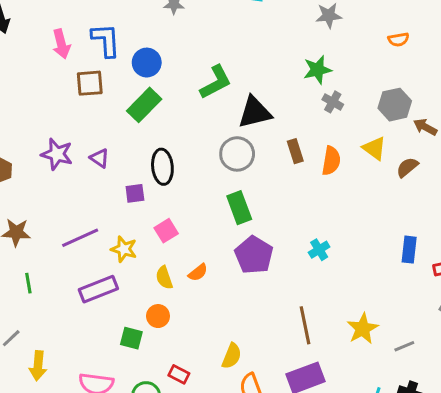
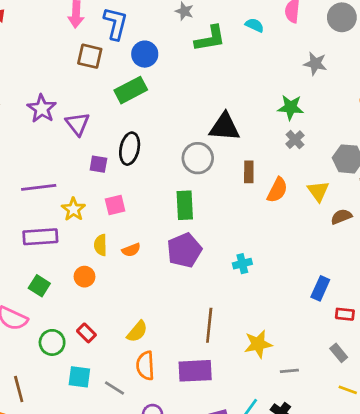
green L-shape: (216, 82) -> (210, 39), moved
purple triangle: (100, 158) -> (78, 124), size x1.4
green square: (131, 338) -> (39, 286), moved

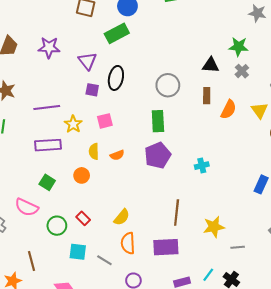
purple star: (42, 109) -> (49, 47), turned -30
purple triangle: (78, 124) -> (87, 61), moved
black triangle: (225, 127) -> (211, 65), moved, size x0.7

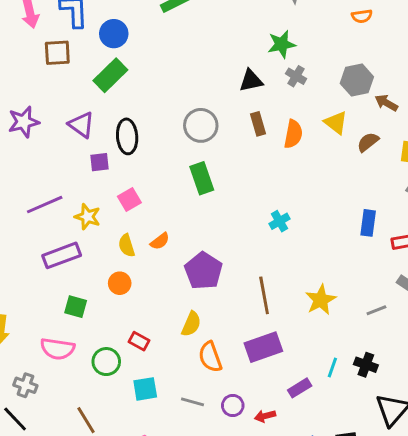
purple pentagon: (158, 155) -> (203, 271), moved
gray line: (238, 247) -> (376, 310), moved
gray line: (104, 260) -> (193, 402), moved

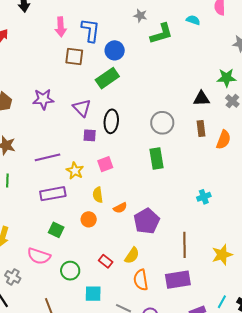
orange semicircle: (160, 241) -> (120, 208), moved
red rectangle: (139, 341) -> (106, 261), moved

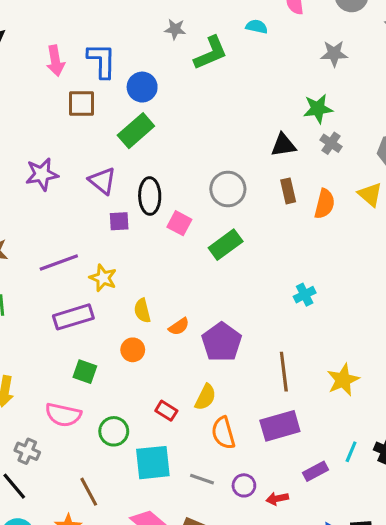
green rectangle: (157, 159) -> (226, 245), turned 70
pink square: (105, 164) -> (179, 223), moved, turned -35
cyan square: (93, 294) -> (153, 463), size x1.4

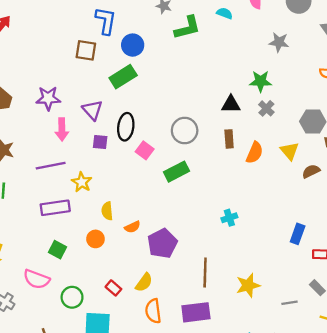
pink arrow: (55, 61) -> (62, 129), moved

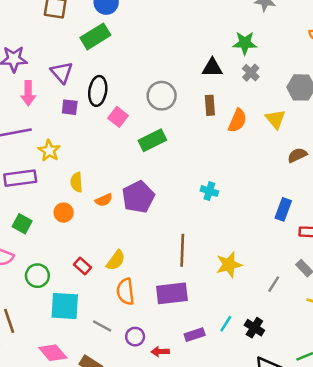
brown semicircle: (311, 171) -> (297, 155), moved
cyan cross: (229, 218) -> (209, 191), turned 35
purple pentagon: (162, 243) -> (138, 197), moved
gray line: (289, 303) -> (274, 284), turned -49

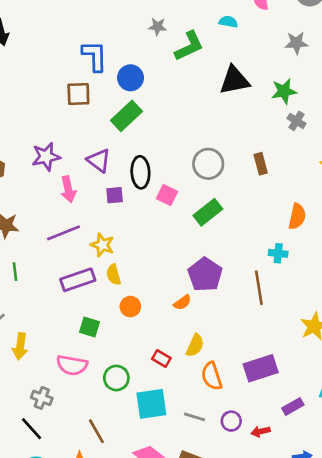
black triangle: (212, 68) -> (234, 80), moved, size x1.4
orange semicircle: (237, 121) -> (297, 216), moved
yellow semicircle: (77, 182) -> (114, 275), moved
orange semicircle: (104, 200) -> (182, 302), moved
brown line: (182, 250) -> (259, 288), moved

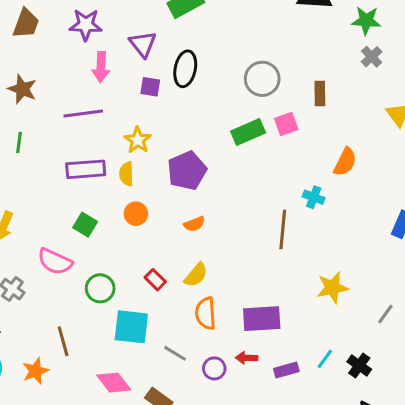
pink square: (167, 195) -> (286, 124), moved, turned 30
yellow star: (102, 245) -> (138, 140), moved
purple pentagon: (205, 274) -> (187, 171), moved
red arrow: (261, 431) -> (247, 358), moved

